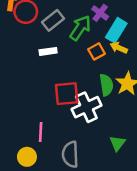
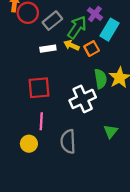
yellow arrow: (119, 48) -> (71, 45), moved
red square: (67, 94) -> (39, 88), moved

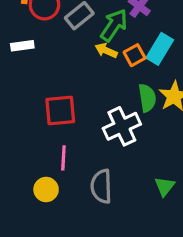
cyan rectangle: (109, 30) -> (160, 49), moved
white rectangle: (48, 49) -> (22, 46), moved
green triangle: (111, 131) -> (165, 186), moved

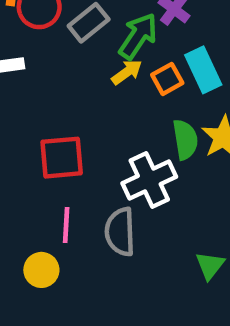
cyan rectangle: (160, 49) -> (203, 70), turned -56
yellow arrow: (106, 50) -> (127, 72), turned 120
gray semicircle: (101, 186) -> (120, 232), moved

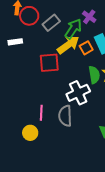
yellow arrow: (127, 72) -> (68, 45), size x1.6
red square: (62, 158) -> (49, 63), moved

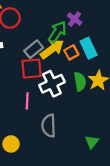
gray rectangle: (51, 23) -> (34, 49), moved
white cross: (78, 93) -> (52, 84), moved
pink line: (41, 113) -> (27, 101), moved

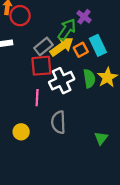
yellow circle: (11, 144) -> (21, 132), moved

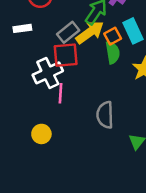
green semicircle: (89, 79) -> (113, 53), moved
white cross: (62, 81) -> (48, 73), moved
gray semicircle: (58, 122) -> (105, 115), moved

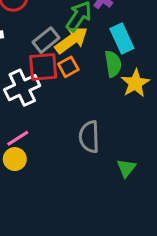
orange square: (113, 36) -> (68, 67), moved
green semicircle: (113, 53) -> (113, 64), moved
pink line: (61, 93) -> (18, 138), moved, turned 54

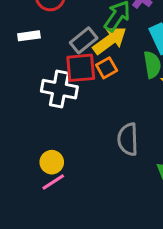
white cross: (22, 88) -> (59, 89), turned 36
pink line: (18, 138) -> (53, 182), moved

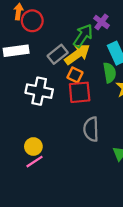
white rectangle: (29, 36) -> (16, 51), size x1.5
red square: (81, 68) -> (80, 92), moved
orange square: (107, 68) -> (75, 75), turned -35

